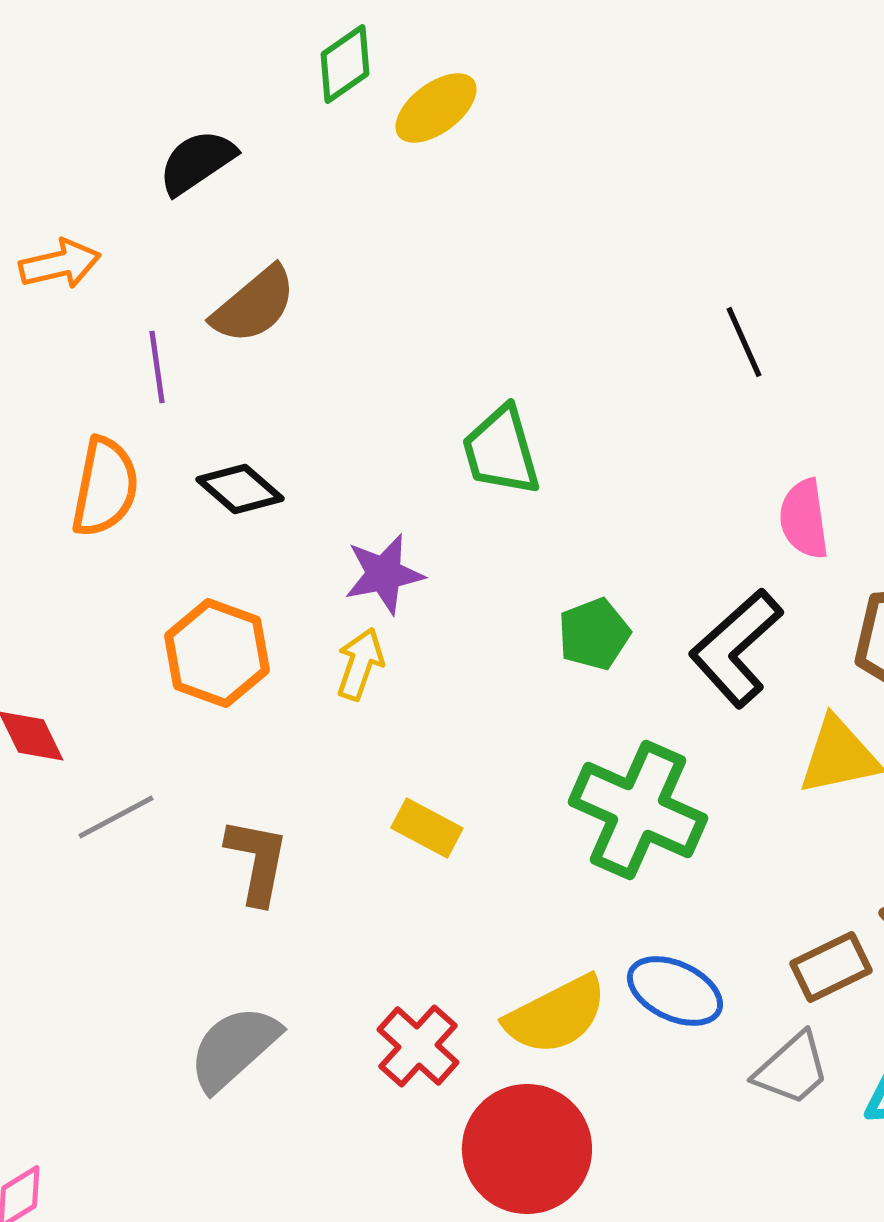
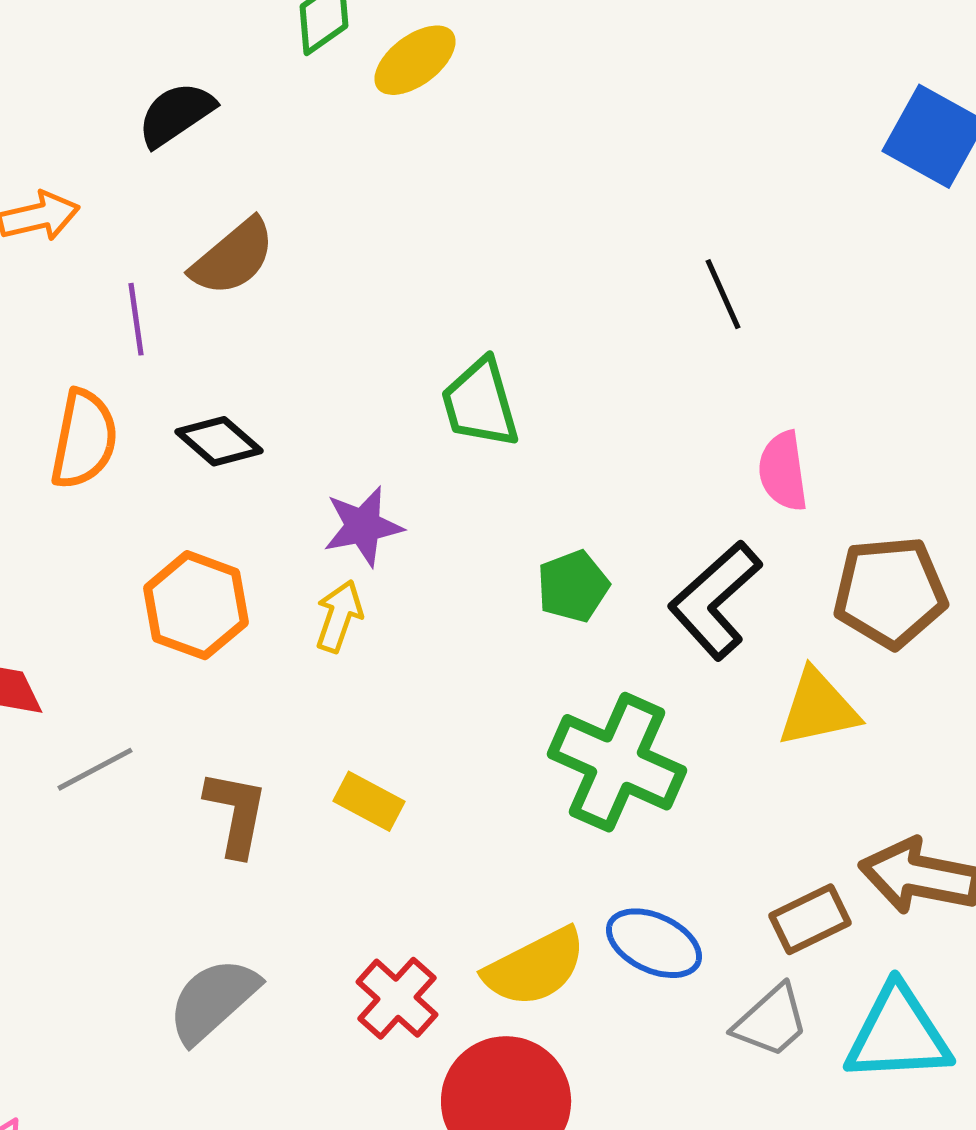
yellow rectangle: (427, 828) -> (369, 801), moved

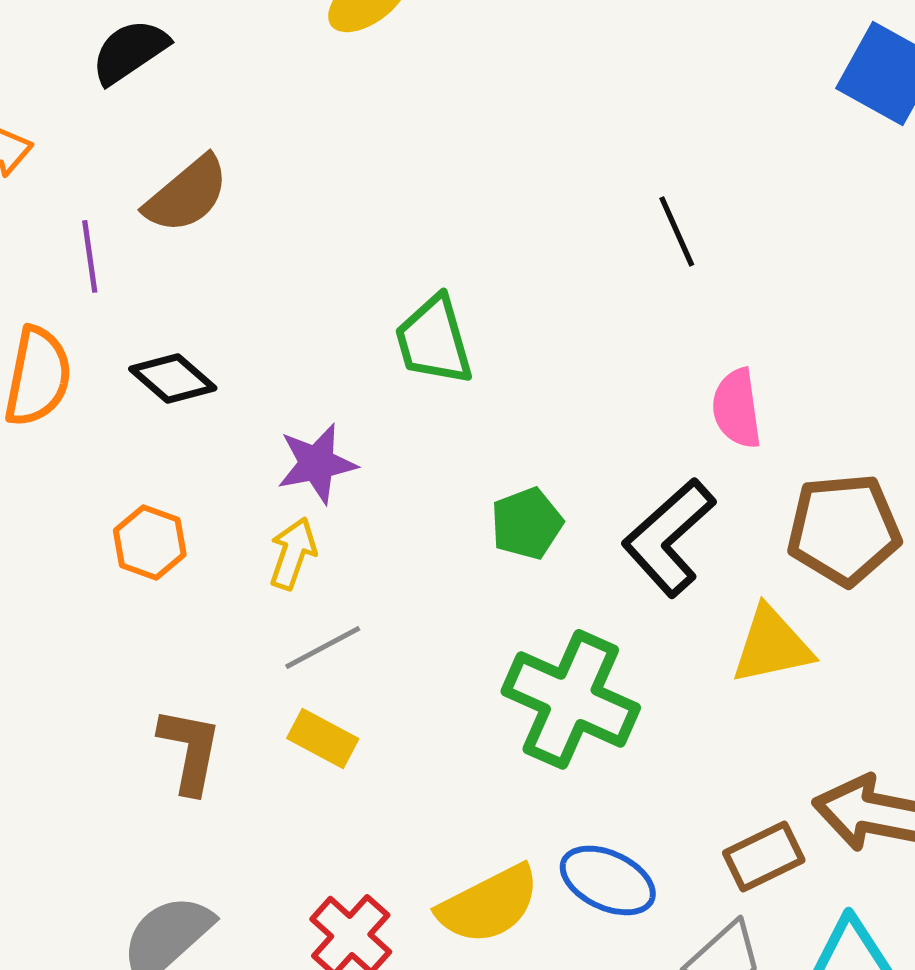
orange hexagon: (196, 605) -> (150, 542), size x0.7
gray line: (95, 769) -> (323, 647), moved

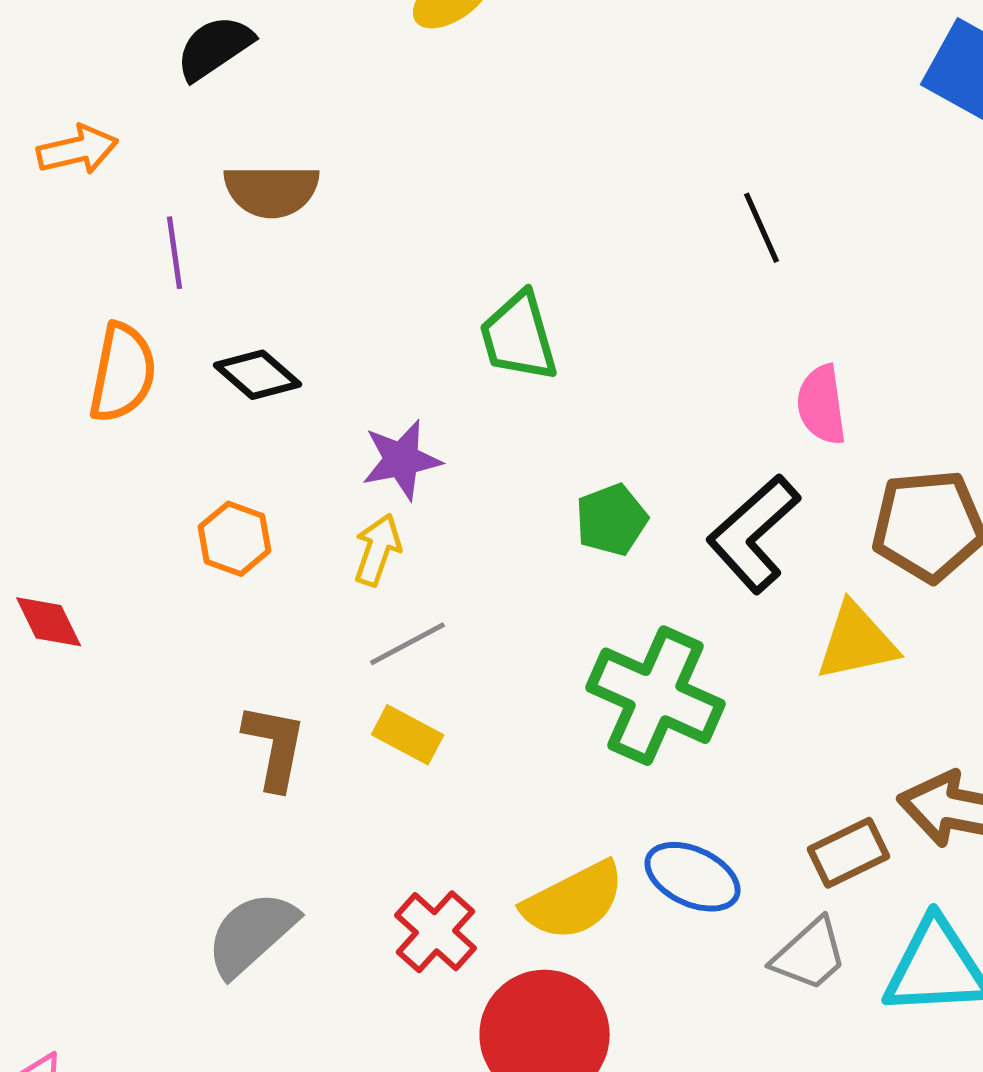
brown semicircle: (187, 194) -> (272, 191), turned 40

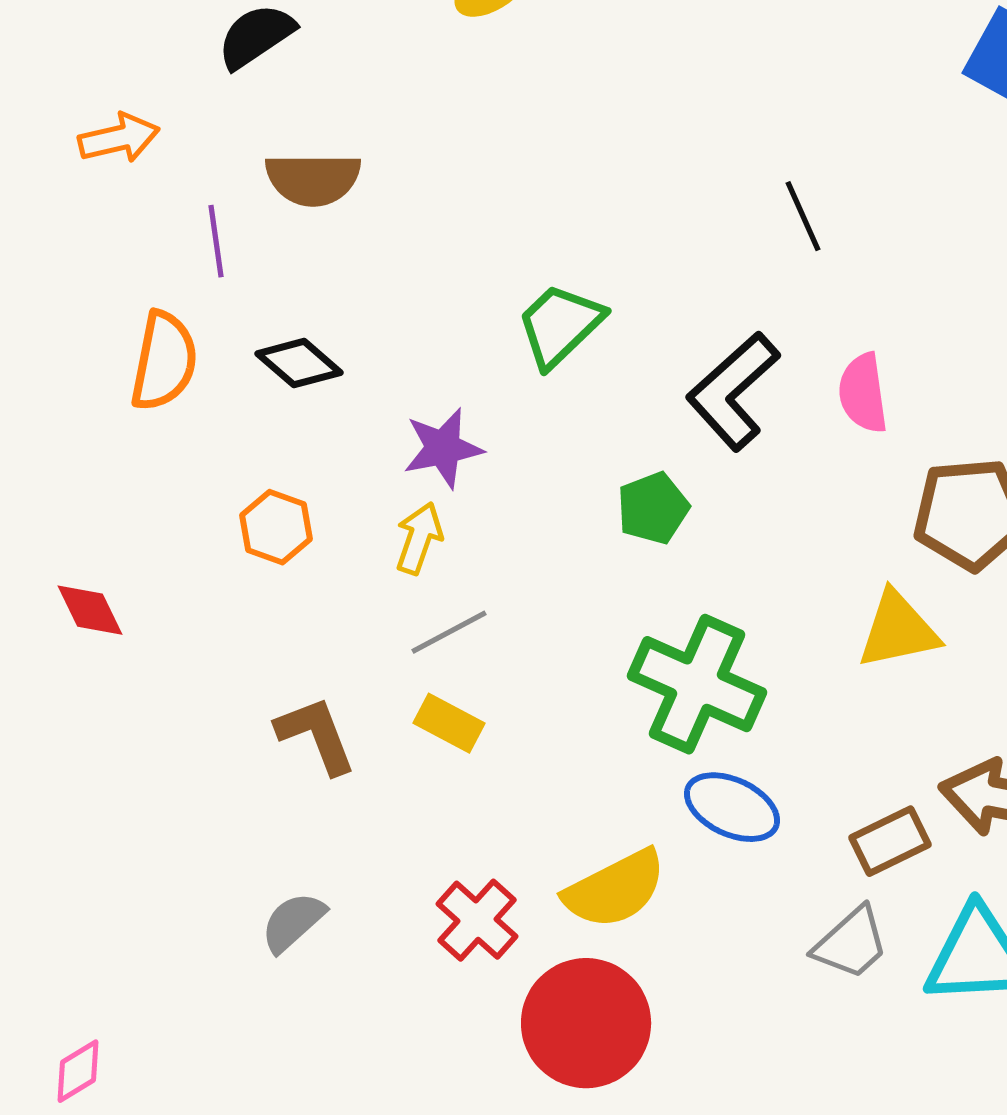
green trapezoid: (519, 337) -> (560, 325), turned 62
black L-shape: (754, 534) -> (733, 391), moved
brown L-shape: (275, 747) -> (316, 735), turned -32
blue ellipse: (693, 877) -> (732, 807), moved
gray semicircle: (252, 934) -> (293, 922), size x0.7

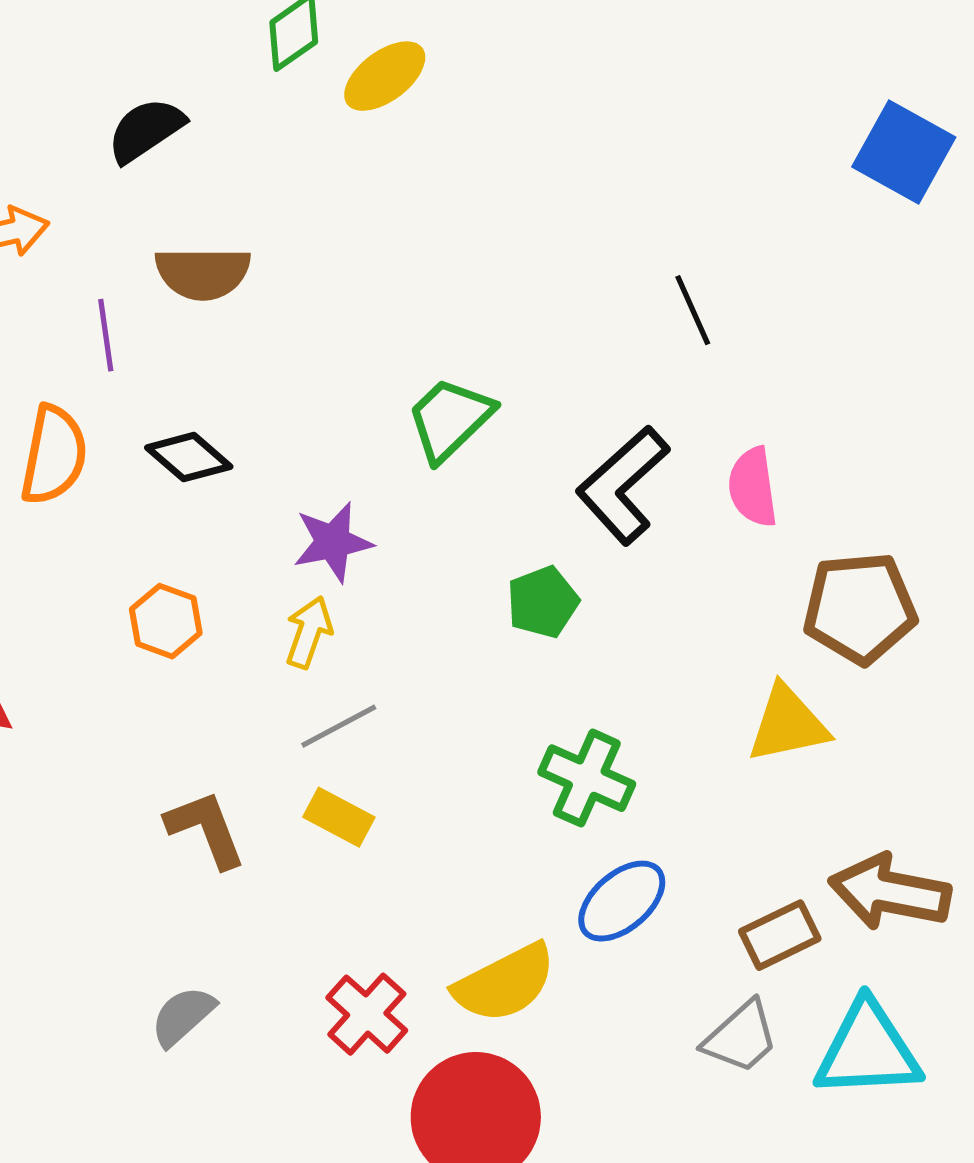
green cross: (697, 684) -> (587, 778), size x0.7
blue ellipse: (732, 807) -> (622, 901), turned -66

